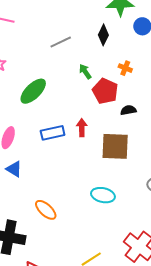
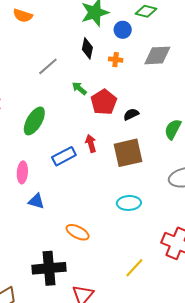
orange cross: (125, 68) -> (116, 60), moved
red pentagon: (105, 91) -> (104, 102), turned 30

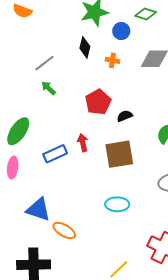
green arrow: (79, 88) -> (48, 88), moved
green ellipse: (34, 121) -> (18, 131), moved
blue triangle: (36, 201) -> (38, 209), moved, size x1.5

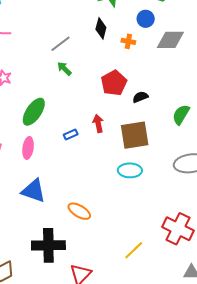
blue circle: (121, 31) -> (146, 19), moved
blue rectangle: (55, 154) -> (71, 134), size x0.6
cyan ellipse: (117, 204) -> (130, 170), moved
blue triangle: (38, 209) -> (34, 191), moved

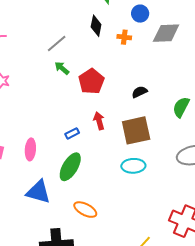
red pentagon: (114, 83) -> (91, 81), moved
green ellipse: (34, 112) -> (70, 167), moved

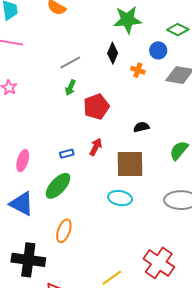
green arrow: (62, 68) -> (70, 88), turned -119
red arrow: (99, 121) -> (96, 147), turned 30
orange ellipse: (85, 210) -> (64, 231), turned 70

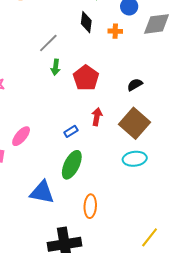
pink ellipse: (23, 161) -> (21, 136), moved, turned 40
brown square: (130, 164) -> (135, 123), turned -32

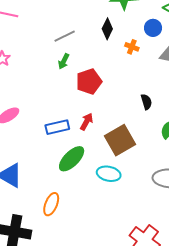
black semicircle: (135, 85) -> (146, 102), moved, turned 84
blue rectangle: (71, 131) -> (57, 127), size x1.6
green ellipse: (72, 165) -> (72, 159), moved

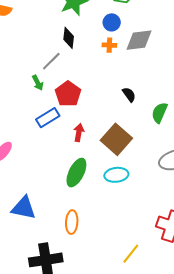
gray line: (65, 36) -> (51, 61), moved
orange cross: (132, 47) -> (109, 45), moved
green arrow: (64, 61) -> (38, 83), turned -35
blue rectangle: (57, 127) -> (48, 118), moved

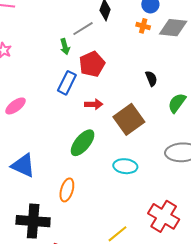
blue rectangle: (48, 118) -> (67, 83), turned -45
red arrow: (79, 133) -> (94, 104), turned 66
cyan ellipse: (116, 175) -> (125, 166), moved

